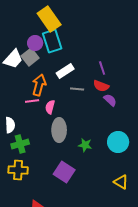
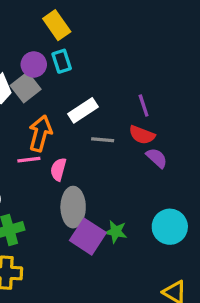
yellow rectangle: (49, 19) -> (57, 25), size x0.7
cyan rectangle: (52, 41) -> (62, 61), size x0.6
purple square: (64, 172) -> (88, 237), moved

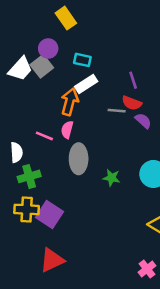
cyan rectangle: (62, 61) -> (82, 60), moved, turned -60
orange arrow: (40, 133) -> (70, 102), moved
gray line: (103, 140) -> (117, 111), moved
pink line: (29, 160) -> (44, 136), moved, turned 30
purple square: (88, 237) -> (49, 215), moved

